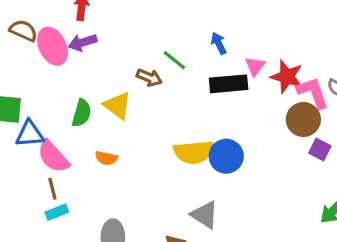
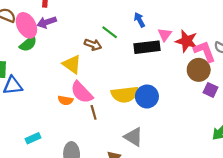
green semicircle: (82, 113) -> (28, 44), moved, turned 36
pink semicircle: (53, 157) -> (82, 92), moved
brown line: (52, 189) -> (94, 112), moved

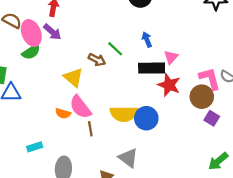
purple arrow: (47, 22) -> (52, 32), turned -126
red star: (187, 41) -> (169, 85), moved
cyan rectangle: (33, 138) -> (35, 147), moved

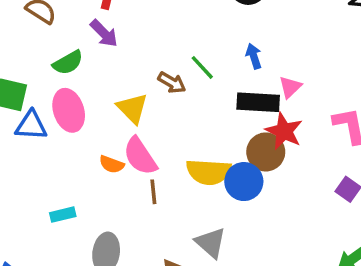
pink ellipse: (31, 33) -> (69, 110), moved
brown circle: (202, 97) -> (266, 152), moved

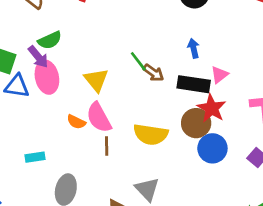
purple arrow: (104, 33) -> (38, 57), moved
green line: (202, 67) -> (138, 61), moved
brown arrow: (172, 83) -> (154, 73), moved
blue circle: (244, 182) -> (212, 148), moved

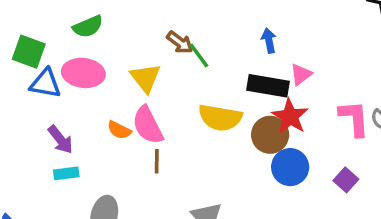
purple arrow: (38, 57) -> (60, 140), moved
brown arrow: (154, 73) -> (180, 42), moved
pink ellipse: (47, 77) -> (83, 73), turned -72
yellow semicircle: (151, 134) -> (220, 118), moved

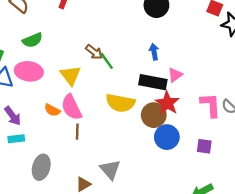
purple square: (346, 180) -> (204, 146), turned -35

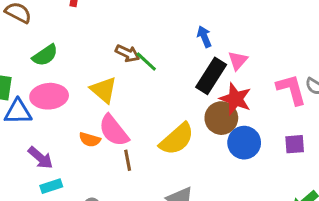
black rectangle: (153, 82) -> (211, 76), turned -56
yellow semicircle: (120, 103) -> (177, 139), moved, turned -40

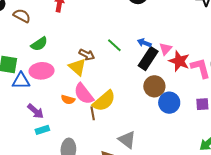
blue arrow: (204, 37) -> (144, 43), moved, turned -48
brown arrow: (127, 53) -> (87, 55), moved
green line: (146, 61) -> (114, 45), moved
red star: (235, 99) -> (179, 61), moved
yellow semicircle: (177, 139) -> (104, 101), moved

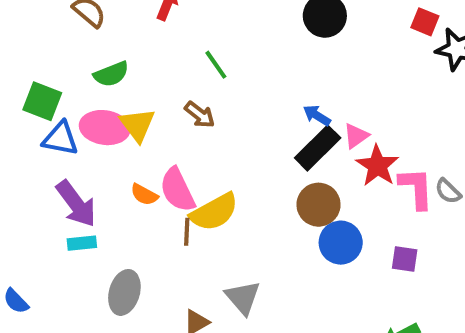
green line: (114, 45) -> (216, 65), moved
yellow triangle: (77, 67) -> (137, 125), moved
purple arrow: (35, 111) -> (76, 204), size x1.4

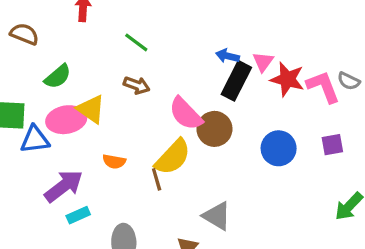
pink semicircle: (177, 190) -> (186, 114), moved
purple arrow: (76, 204) -> (64, 186), turned -72
brown circle: (319, 205) -> (214, 129), moved

